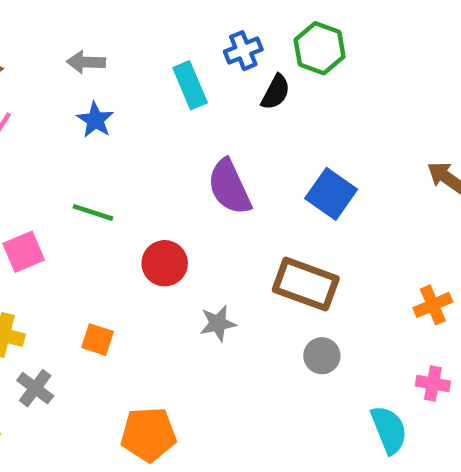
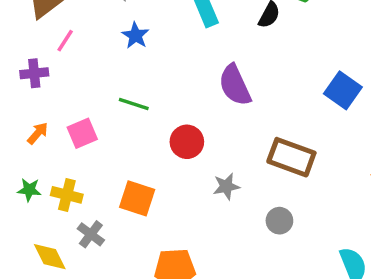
blue square: (331, 194) -> (343, 90), moved
orange square: (98, 340) -> (137, 198), size x1.5
gray circle: (322, 356) -> (279, 221), moved

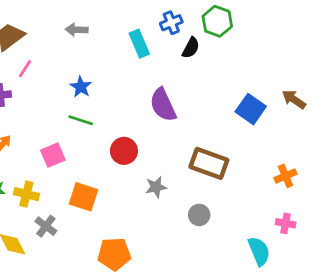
blue star: (135, 35) -> (81, 87), moved
pink square: (82, 133) -> (53, 155), moved

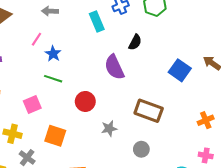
black semicircle: (191, 48) -> (135, 42), moved
pink line: (25, 69) -> (36, 39), moved

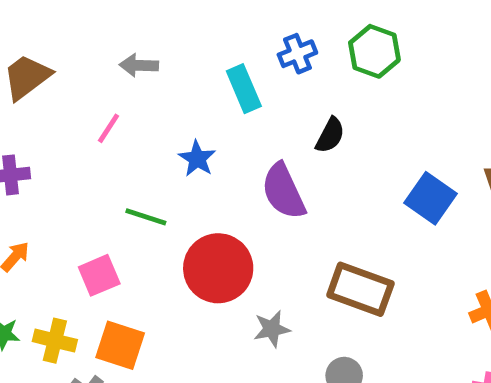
blue star: (53, 54) -> (197, 159), moved
red circle: (85, 101) -> (218, 268), size x1.5
orange square: (55, 136) -> (120, 345), moved

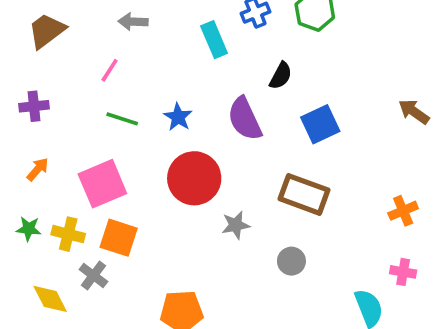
blue star: (197, 159) -> (178, 117), moved
blue square: (430, 198) -> (320, 124), moved, turned 30
green line: (146, 217) -> (122, 119), moved
pink square: (99, 275) -> (102, 184), size x1.5

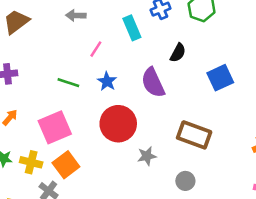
pink line: (110, 70) -> (96, 49), moved
blue square: (320, 124) -> (220, 78), moved
orange square: (119, 238) -> (66, 165), turned 35

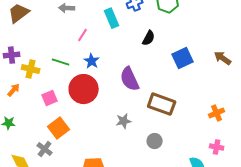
purple semicircle: (153, 83) -> (130, 79), moved
red circle: (118, 124) -> (84, 89), moved
pink square: (55, 127) -> (50, 98), size x0.6
yellow cross: (31, 162) -> (31, 69), moved

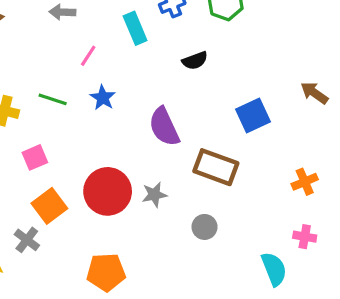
black semicircle: (149, 38) -> (195, 61), turned 42
blue square: (183, 58) -> (253, 115), moved
red circle: (84, 89) -> (108, 191), moved

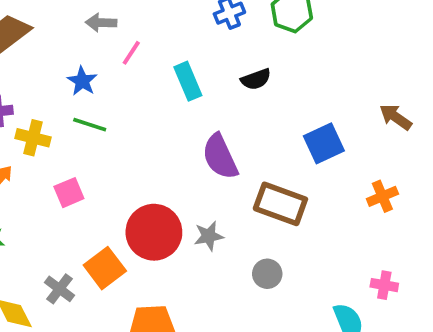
cyan rectangle: (135, 28) -> (188, 81), moved
pink line: (88, 56) -> (131, 53), moved
blue star: (103, 98) -> (82, 81), moved
orange cross: (305, 182) -> (382, 196), moved
orange square: (49, 206) -> (105, 268), moved

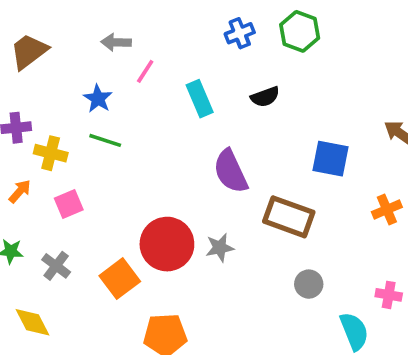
blue square: (324, 143) -> (331, 159), turned 36
pink square: (69, 193) -> (69, 204), moved
gray circle: (267, 274) -> (309, 284), moved
gray cross: (59, 289) -> (56, 266), moved

